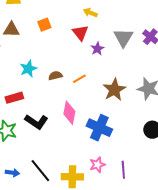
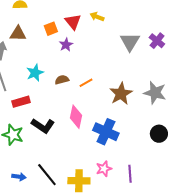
red triangle: (80, 33) -> (73, 22), moved
purple star: (97, 49) -> (66, 45), moved

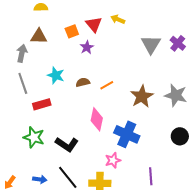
cyan star: (35, 73) -> (56, 75), turned -30
black L-shape: (43, 126) -> (67, 144), moved
pink star: (104, 169) -> (113, 160), moved

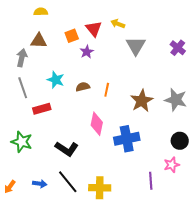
gray triangle: (151, 44) -> (136, 46), moved
orange line: (107, 85) -> (107, 90), turned -48
blue cross: (127, 134) -> (127, 139), turned -35
green star: (34, 137) -> (22, 142), moved
pink star: (113, 160) -> (172, 165), moved

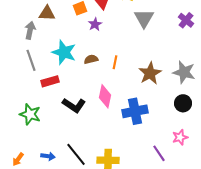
cyan star: (56, 80) -> (64, 52), size x1.4
black circle: (180, 141) -> (183, 103), moved
black L-shape: (67, 149) -> (74, 105), moved
purple line: (151, 181) -> (159, 153), turned -30

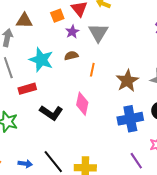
gray triangle: (144, 18) -> (98, 33), moved
brown semicircle: (91, 59) -> (71, 56), moved
blue cross: (135, 111) -> (130, 119), moved

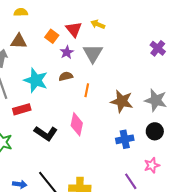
orange square: (57, 16) -> (52, 36), turned -32
brown star: (127, 81) -> (122, 101), turned -30
blue cross: (130, 119) -> (125, 139), size x0.7

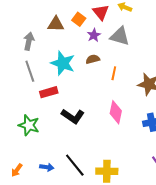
brown triangle: (19, 41) -> (56, 24), moved
gray triangle: (93, 53) -> (120, 36), turned -45
pink diamond: (77, 124) -> (116, 112), moved

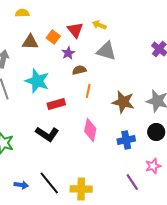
gray triangle: (120, 36) -> (106, 51), moved
brown semicircle: (93, 59) -> (79, 70), moved
red rectangle: (49, 92) -> (56, 104), moved

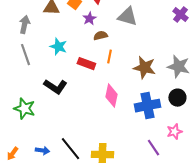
cyan star: (37, 81) -> (58, 47), size x0.7
red rectangle: (56, 104) -> (86, 64), moved, turned 36
black L-shape: (47, 134) -> (55, 87), moved
blue cross: (126, 140) -> (147, 106), size x1.4

